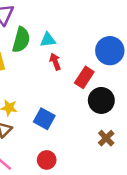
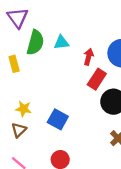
red arrow: (55, 62) -> (89, 57), moved, turned 35

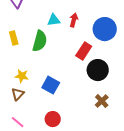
green semicircle: (35, 43) -> (40, 41), moved
red arrow: (89, 57) -> (74, 20), moved

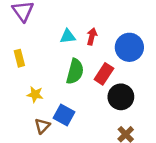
green semicircle: (40, 41) -> (75, 71), moved
yellow star: (22, 76) -> (35, 94), moved
brown triangle: (18, 94) -> (42, 126), moved

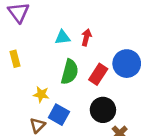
blue circle: (129, 47) -> (127, 64), moved
yellow star: (35, 94) -> (41, 94), moved
black circle: (121, 97) -> (103, 110), moved

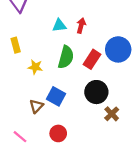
yellow star: (41, 94) -> (35, 67), moved

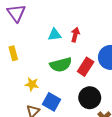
green semicircle: (66, 57) -> (61, 65), turned 60
yellow star: (35, 67) -> (32, 84), moved

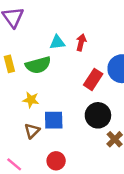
green semicircle: (61, 65) -> (38, 65), moved
blue square: (51, 102) -> (54, 120), turned -30

